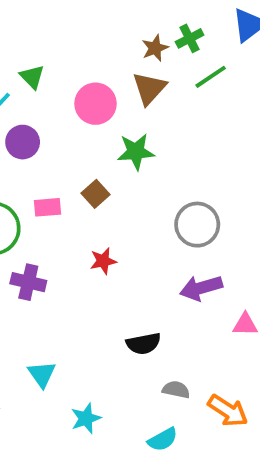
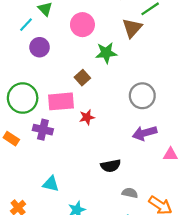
brown triangle: (149, 88) -> (132, 28), moved
pink rectangle: (48, 207) -> (61, 101), moved, size x1.6
cyan triangle: (42, 374) -> (51, 184), turned -42

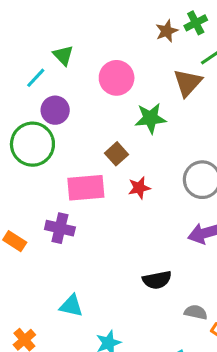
green circle: (23, 98) -> (32, 144), moved
red star: (87, 117) -> (139, 188), moved
gray semicircle: (130, 193) -> (196, 312), moved

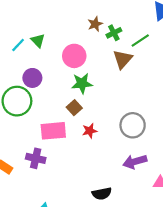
green cross: (196, 23) -> (114, 33), moved
brown star: (167, 31) -> (95, 24), moved
cyan line: (36, 78) -> (18, 45), moved
green star: (150, 118) -> (82, 83), moved

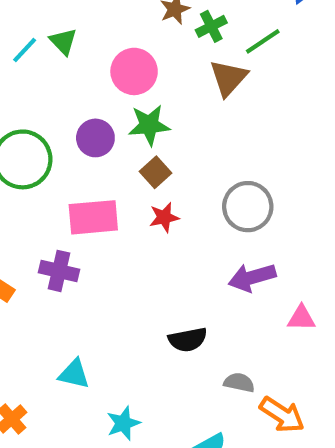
purple circle: (32, 78) -> (95, 138), moved
brown square: (74, 108) -> (156, 172), moved

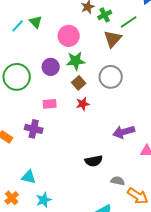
gray circle: (248, 207) -> (111, 77), moved
pink rectangle: (93, 217) -> (50, 104), size x0.6
cyan triangle: (74, 374) -> (29, 177), moved
cyan star: (123, 423) -> (44, 200), moved

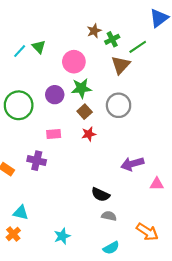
black semicircle: (94, 161) -> (100, 195), turned 36
cyan triangle: (29, 177) -> (21, 213), moved
gray semicircle: (118, 181) -> (109, 216), moved
cyan star: (44, 200) -> (62, 236), moved

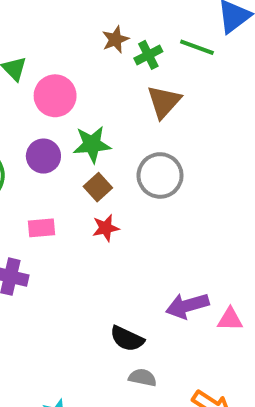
green line: (138, 47) -> (197, 47), moved, turned 54
pink circle: (74, 62) -> (55, 96), moved
purple arrow: (132, 164) -> (187, 306), moved

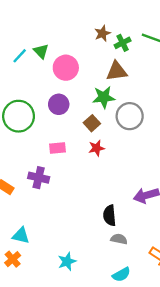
brown triangle: (164, 102) -> (117, 71), moved, turned 40
green star: (92, 144) -> (104, 97), moved
black semicircle: (127, 339) -> (110, 215), turned 60

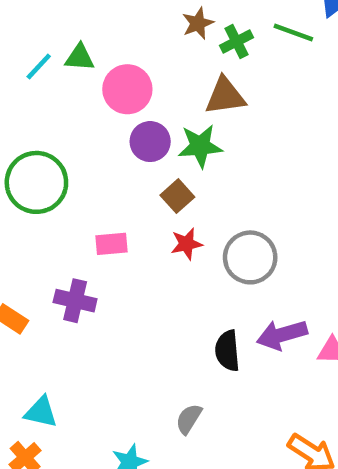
green triangle: (41, 51) -> (80, 57), turned -42
purple circle: (59, 104) -> (150, 142), moved
gray circle: (130, 116) -> (250, 257), moved
black semicircle: (110, 215) -> (227, 351), moved
gray semicircle: (119, 239) -> (189, 419), moved, turned -70

